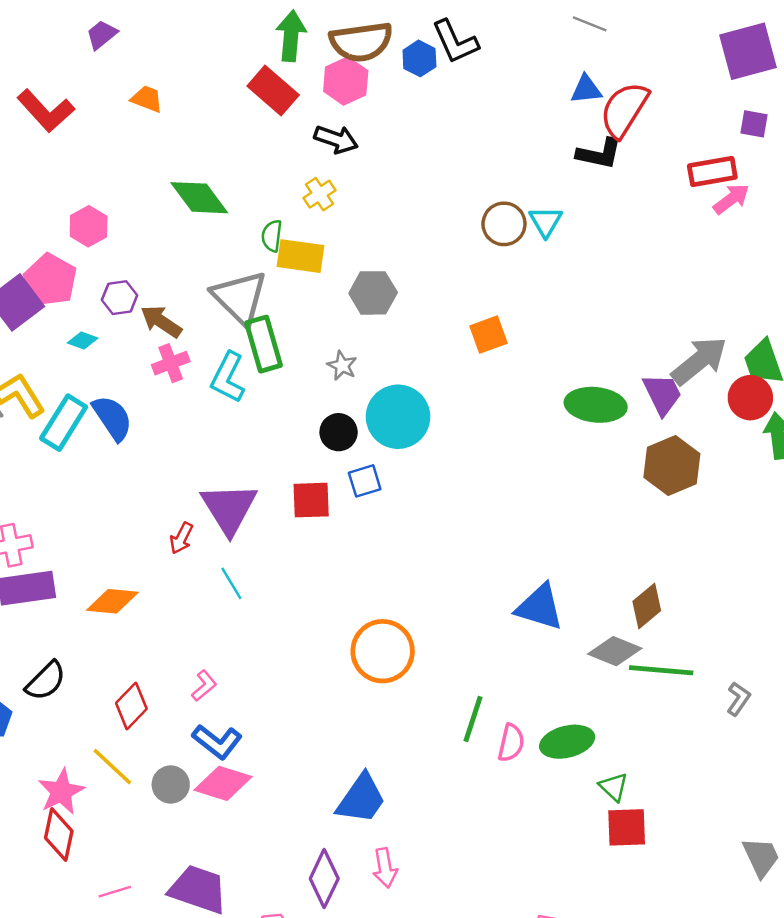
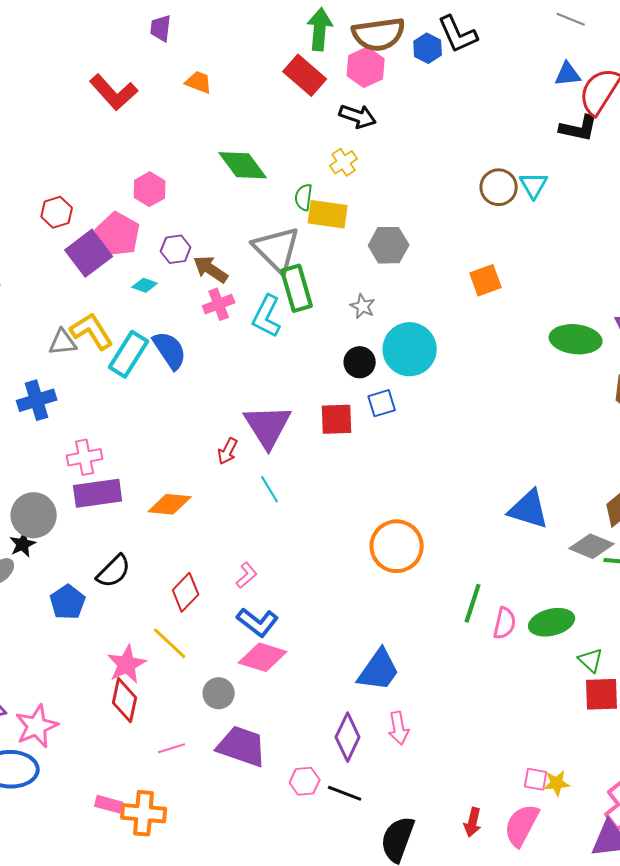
purple trapezoid: (102, 35) -> (161, 28), turned -44
gray circle: (171, 785) -> (219, 693), moved

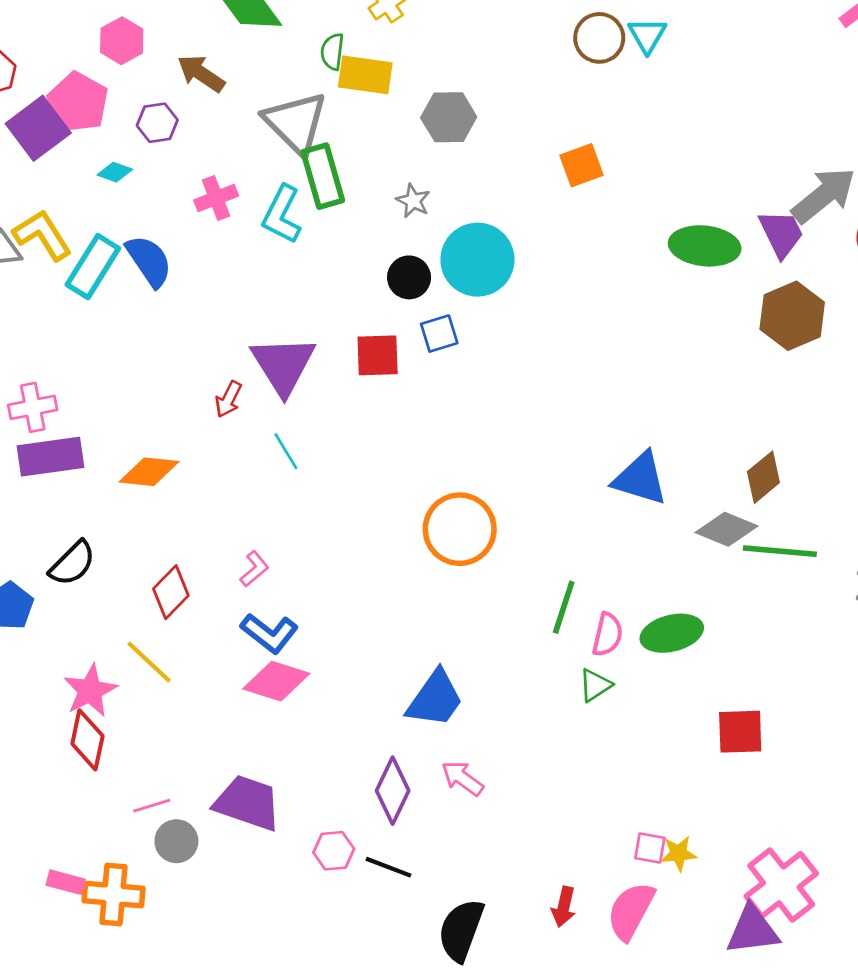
brown arrow: (211, 269) -> (201, 74), moved
green triangle: (591, 660) -> (595, 685), moved, turned 44
gray circle: (219, 693) -> (176, 841), moved
pink arrow: (399, 728) -> (462, 778), turned 136

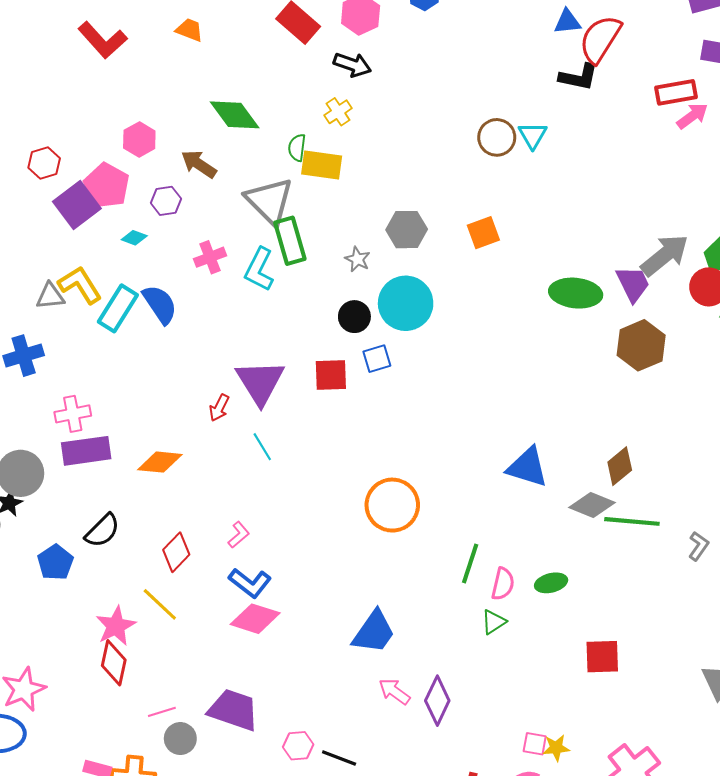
gray hexagon: (449, 117) -> (407, 230), moved
green ellipse: (672, 633) -> (551, 583), size x0.7
purple diamond: (393, 791) -> (437, 701), moved

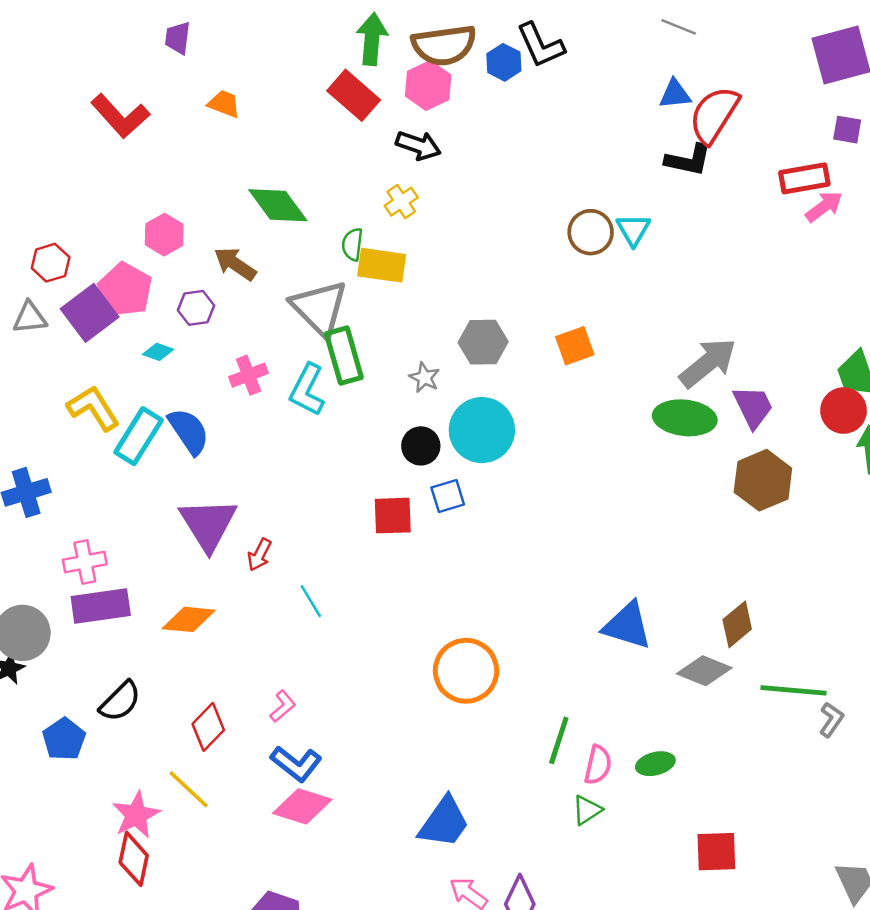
gray arrow: (665, 255) -> (708, 363), moved
gray triangle: (50, 296) -> (30, 318), moved
purple triangle: (260, 382) -> (208, 524), moved
green line: (632, 521) -> (793, 690), moved

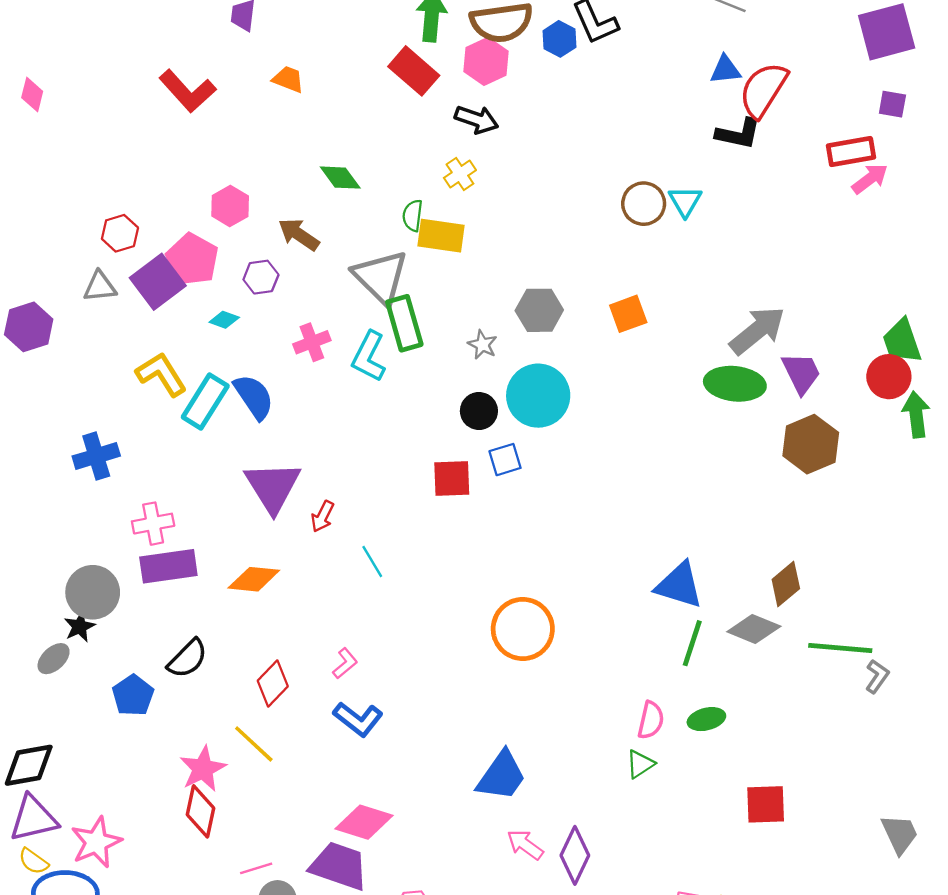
green diamond: (278, 205) -> (340, 178), size x0.7
green line: (559, 740) -> (692, 643), moved
pink diamond: (302, 806) -> (364, 822), moved

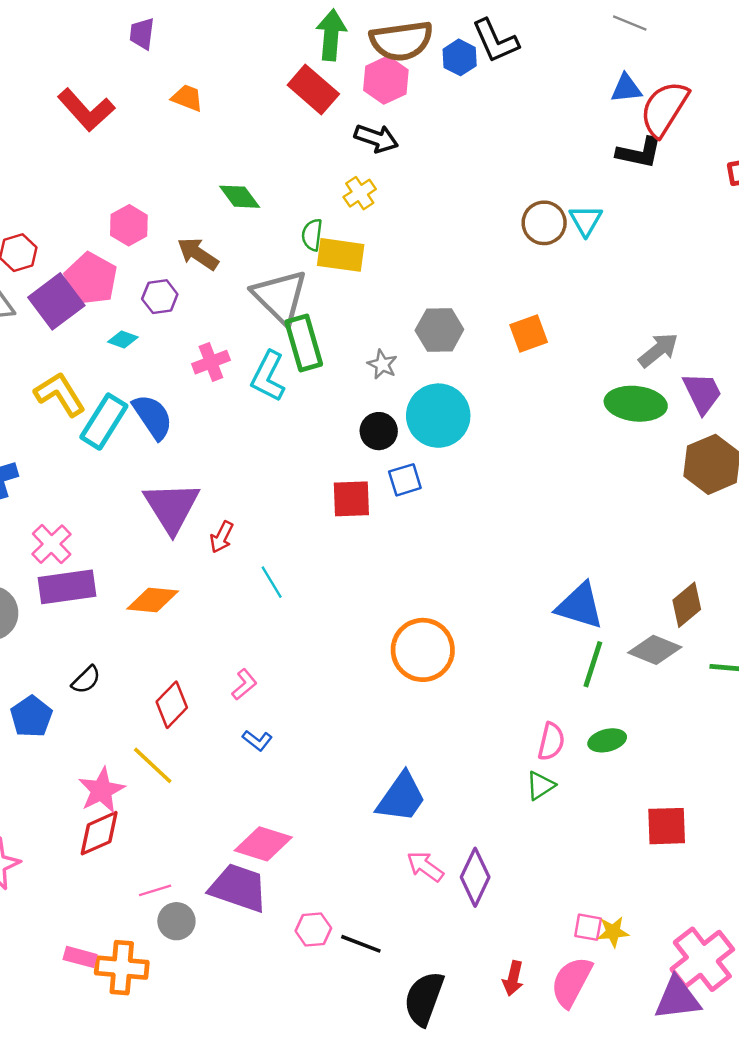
gray arrow: (757, 330) -> (658, 350), size x0.7
pink cross: (153, 524) -> (52, 544), turned -33
black semicircle: (187, 659) -> (86, 680), size x0.7
blue L-shape: (358, 719) -> (257, 740), size x0.6
red diamond: (200, 811) -> (99, 833), turned 54

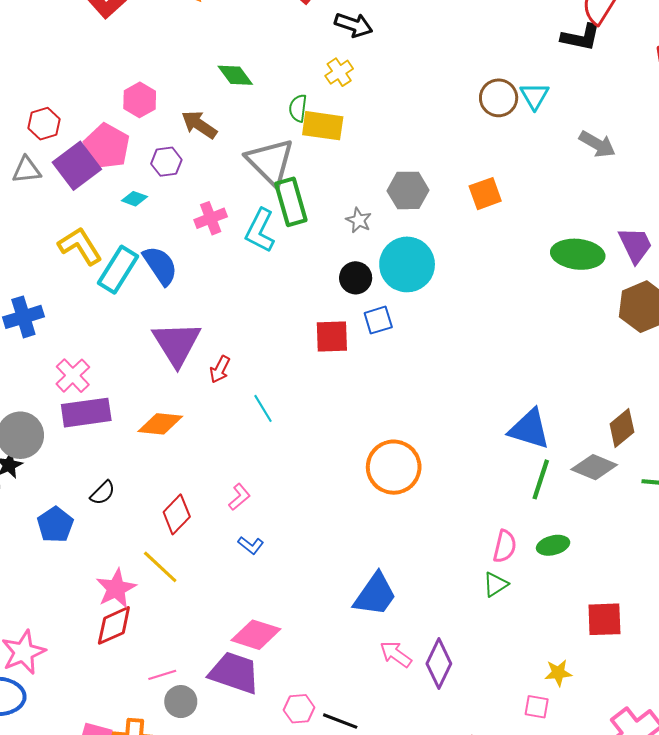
gray arrow: (658, 350) -> (597, 144), moved, turned 69
yellow star: (613, 932) -> (558, 673), moved

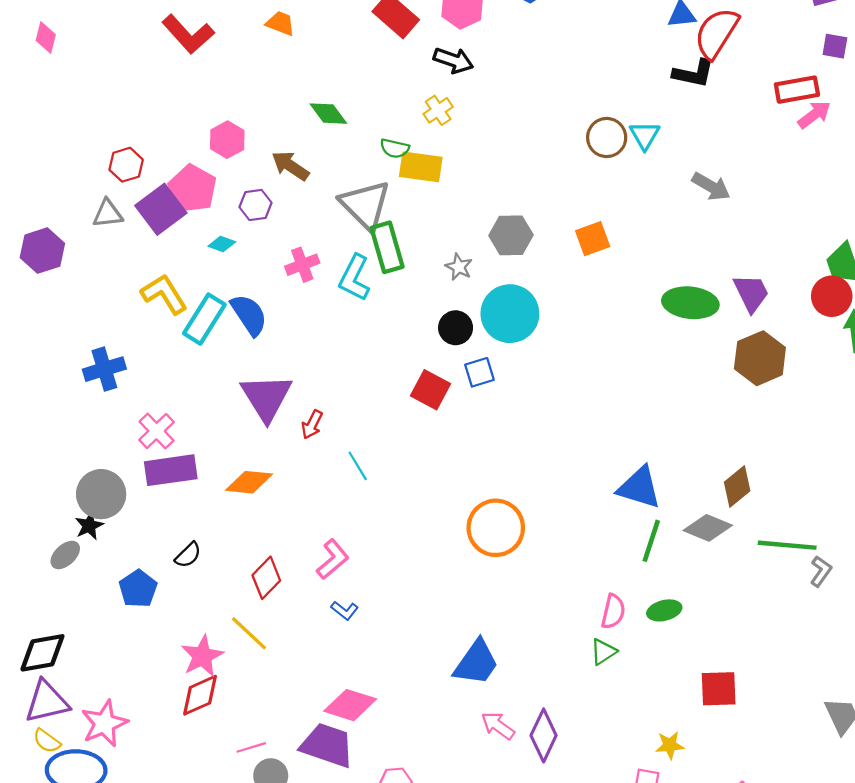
green semicircle: (298, 108) -> (395, 148), turned -84
red square: (332, 336) -> (431, 390), turned 30
pink L-shape: (239, 497) -> (333, 559), size x1.4

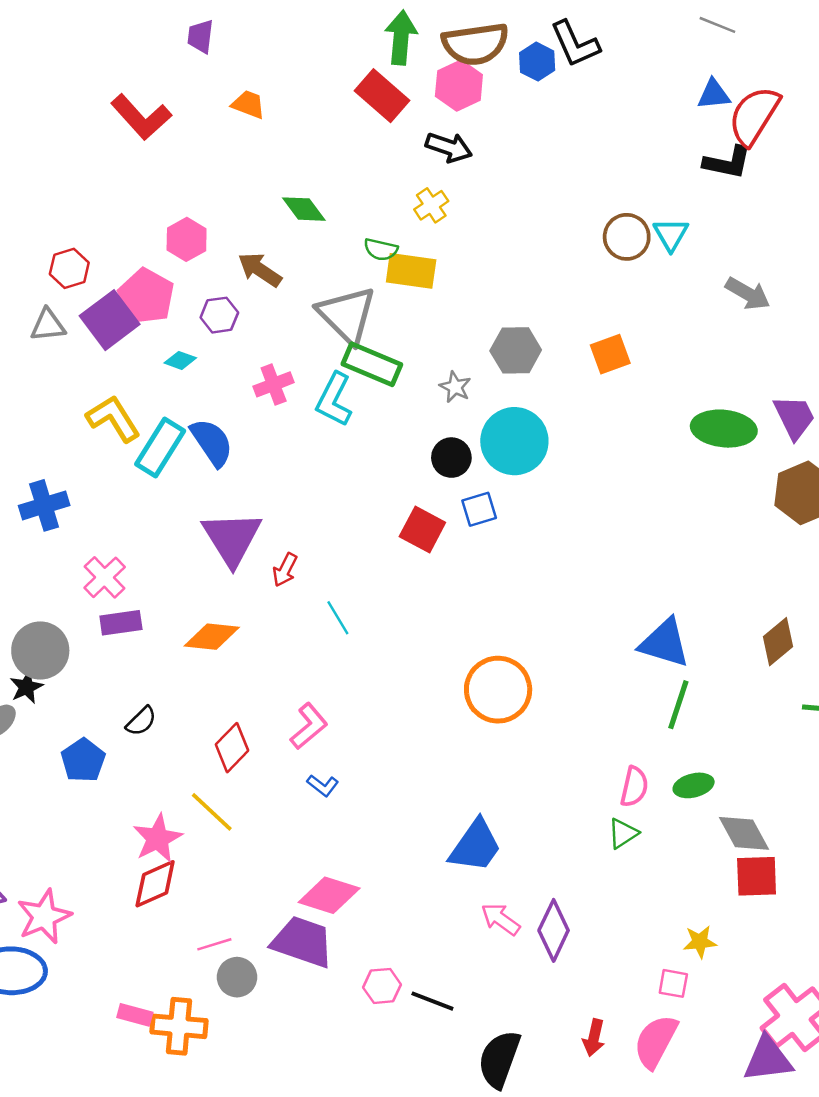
green rectangle: (387, 247) -> (372, 364), turned -51
purple rectangle: (171, 470) -> (121, 623), size x0.7
gray diamond: (708, 528) -> (744, 833), moved, turned 39

